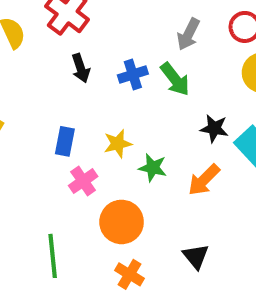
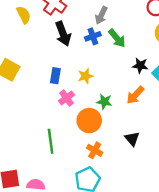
gray arrow: (188, 34) -> (101, 15), moved
black arrow: (81, 68) -> (63, 34), size x1.5
green star: (153, 168) -> (104, 102), moved

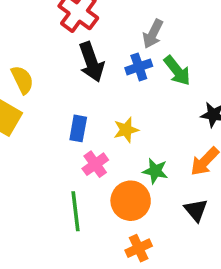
yellow semicircle: (24, 15) -> (22, 80), moved
black triangle: (132, 139) -> (196, 210), moved
green line: (51, 141) -> (75, 211), moved
orange cross: (95, 150) -> (139, 248), turned 35

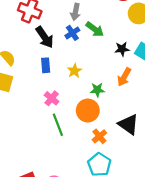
blue rectangle: (78, 128) -> (46, 65), moved
pink cross: (95, 164) -> (52, 98), moved
black triangle: (196, 210) -> (128, 124), moved, size x1.5

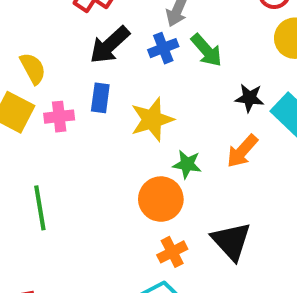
black arrow: (45, 37) -> (110, 45), turned 70
yellow star: (75, 71) -> (152, 119), size x1.5
pink cross: (52, 98) -> (59, 117), moved, turned 32
green line: (58, 125) -> (40, 208), moved

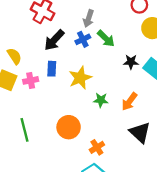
orange arrow: (242, 151) -> (129, 102), moved
orange circle: (161, 199) -> (69, 127), moved
black triangle: (231, 241) -> (140, 132), moved

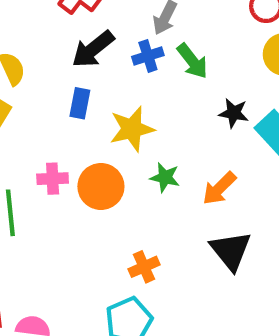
pink cross: (31, 80) -> (53, 179), moved
orange circle: (69, 127) -> (101, 186), moved

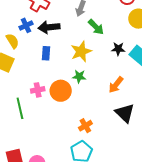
black arrow: (93, 49) -> (49, 27), turned 40
blue cross: (148, 56) -> (26, 25), moved
yellow star: (132, 129) -> (81, 51), moved
green star: (165, 177) -> (79, 76), moved

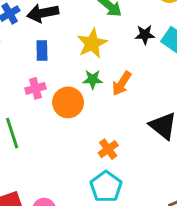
orange arrow: (116, 85) -> (122, 83), moved
pink cross: (38, 90) -> (36, 88), moved

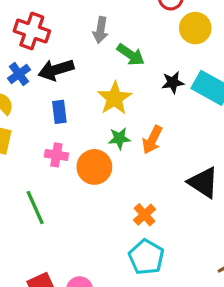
pink cross: (36, 88) -> (56, 155), turned 30

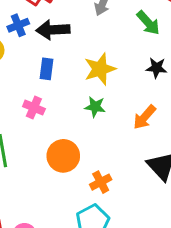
green arrow: (131, 55) -> (148, 23), moved
orange arrow: (152, 140) -> (145, 117), moved
orange circle: (94, 167) -> (63, 156), moved

